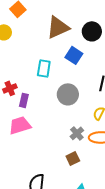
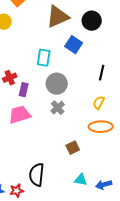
gray circle: (68, 94) -> (57, 84), moved
gray cross: (77, 133) -> (58, 108), moved

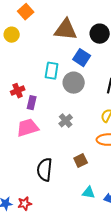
brown triangle: (58, 17) -> (66, 30), turned 30
gray circle: (57, 84) -> (74, 83), moved
black semicircle: (37, 175) -> (45, 170), moved

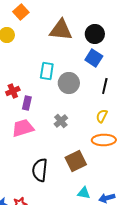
blue square: (82, 58) -> (94, 58), moved
brown square: (81, 161) -> (76, 161), size x1.5

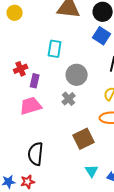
gray circle: (69, 83) -> (77, 75), moved
black semicircle: (40, 170) -> (36, 154), moved
cyan triangle: (84, 193) -> (92, 171), turned 48

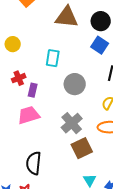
yellow circle: (15, 13) -> (13, 44), moved
gray cross: (69, 99) -> (72, 123), moved, size x1.5

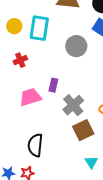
cyan rectangle: (53, 58) -> (39, 28), moved, size x1.4
gray circle: (75, 84) -> (76, 46), moved
purple rectangle: (33, 90) -> (53, 85), moved

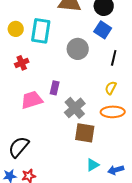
brown square: (83, 130) -> (85, 133), turned 35
black semicircle: (35, 145) -> (19, 147), moved, turned 35
cyan triangle: (91, 162) -> (93, 165), turned 32

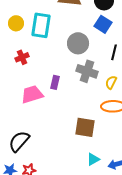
gray cross: (75, 108) -> (87, 71), moved, turned -30

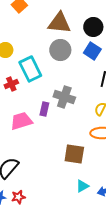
cyan rectangle: (41, 25) -> (30, 69), moved, turned -35
gray circle: (78, 43) -> (60, 50), moved
gray cross: (87, 71) -> (64, 97), moved

